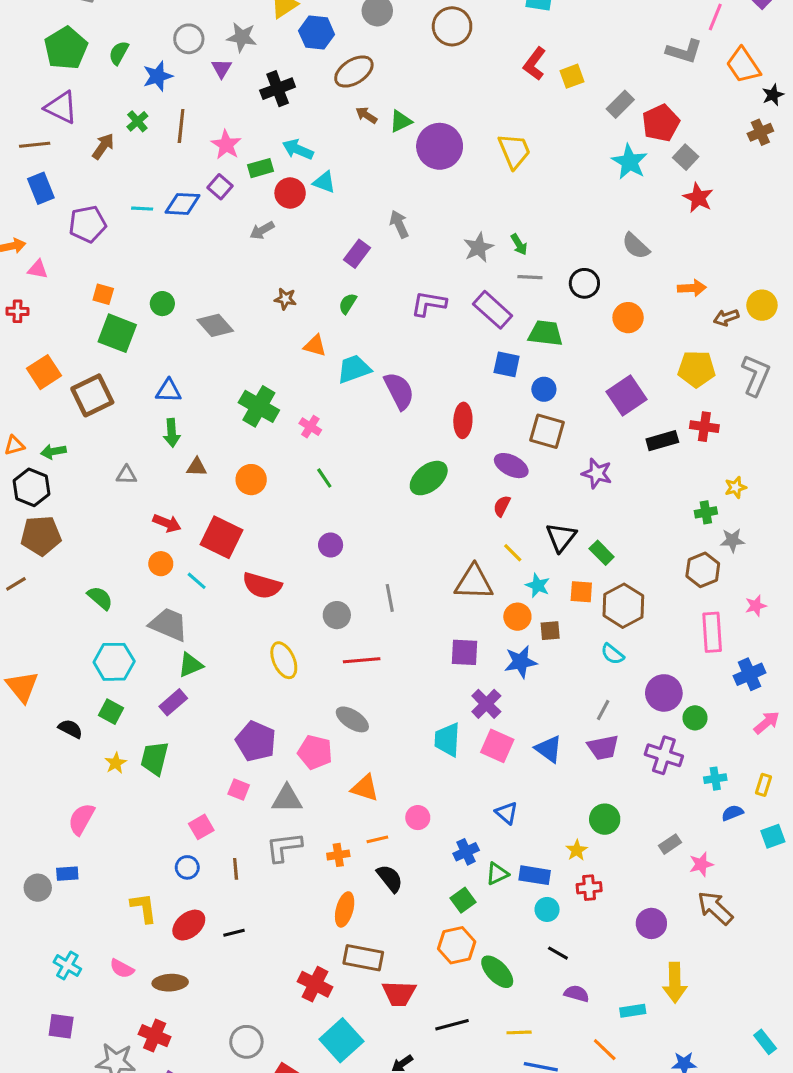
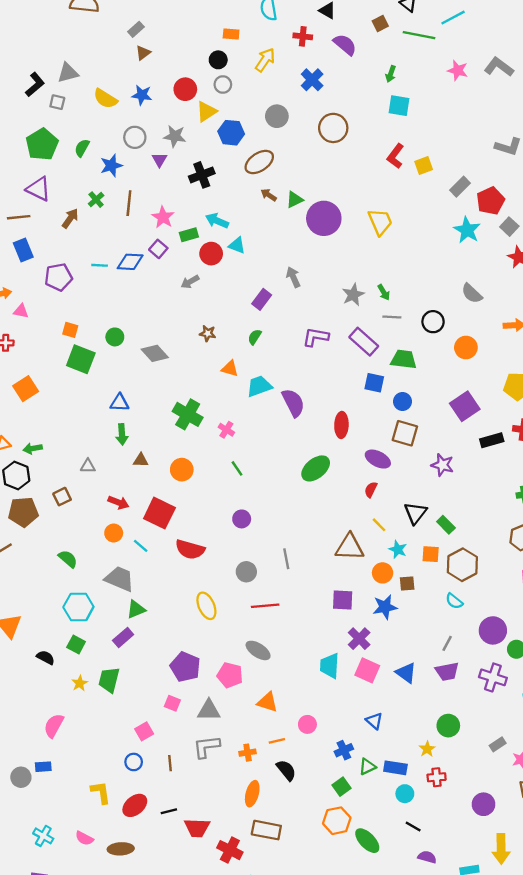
brown square: (92, 395) -> (62, 497), moved, size x0.6
red trapezoid: (399, 994) -> (197, 828), moved

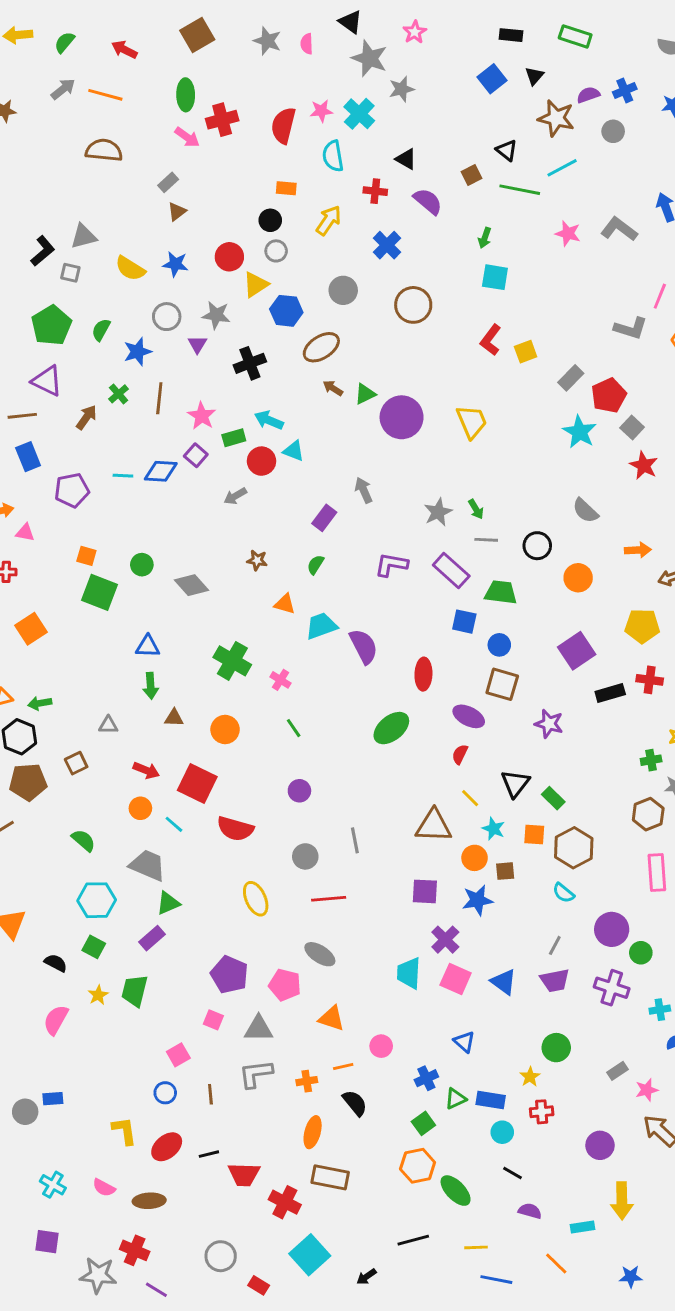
pink semicircle: (54, 726) -> (56, 1020), moved

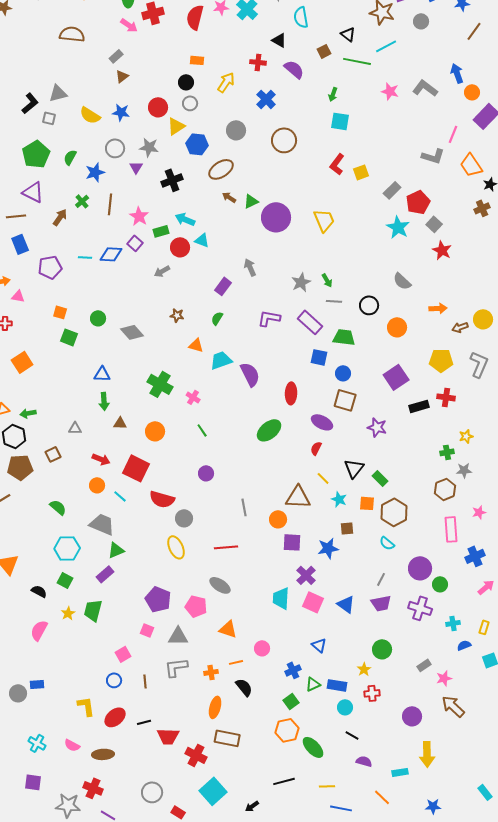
cyan semicircle: (333, 156) -> (301, 17), moved
green square: (100, 592) -> (69, 337), size x0.7
gray circle: (305, 856) -> (184, 518), moved
orange circle: (475, 858) -> (278, 519), moved

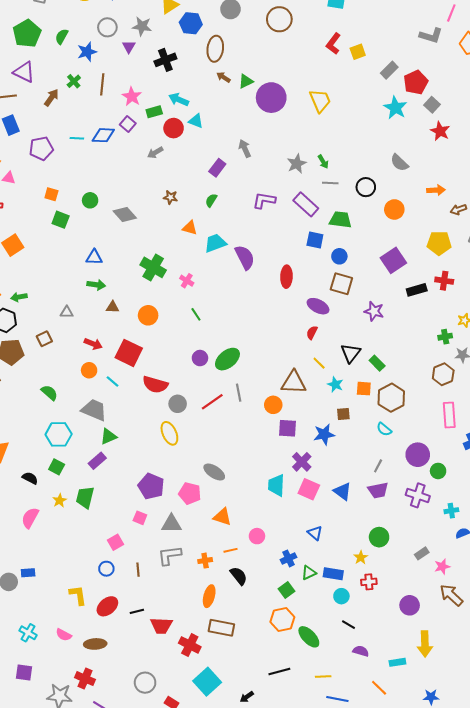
brown ellipse: (221, 169) -> (215, 49), turned -50
green arrow: (104, 401) -> (96, 285), turned -78
green ellipse: (269, 430) -> (227, 359), moved
red line: (226, 547) -> (212, 402), moved, turned -30

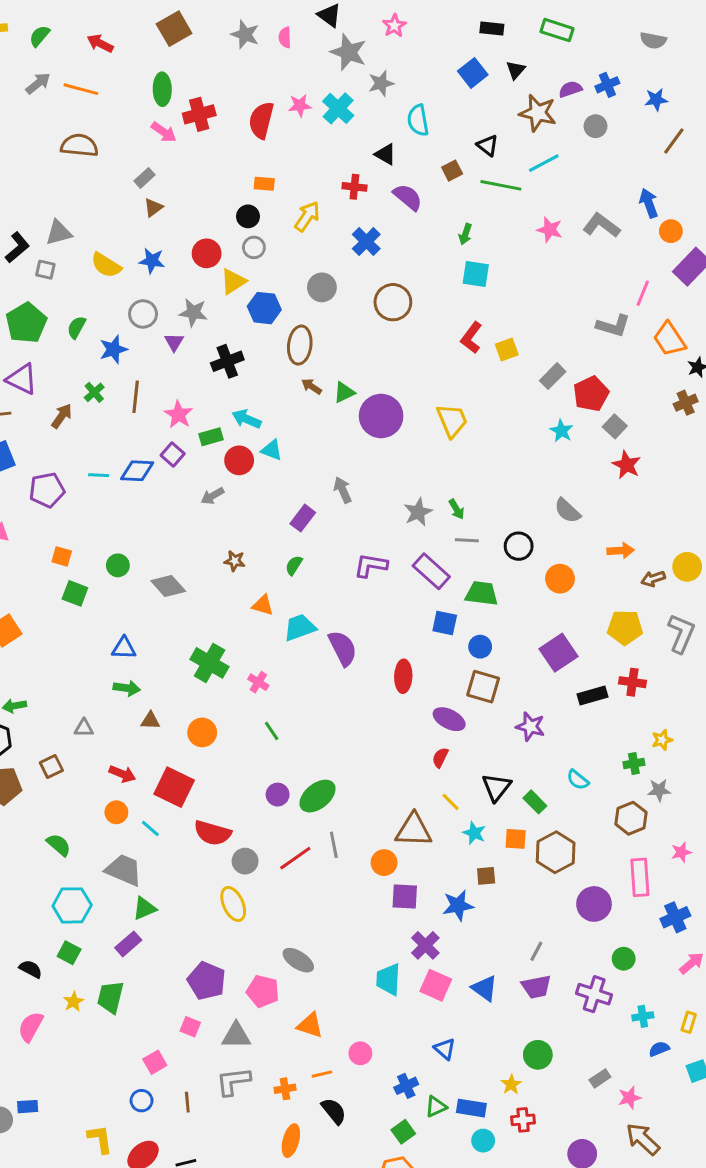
cyan star: (395, 108) -> (561, 431), size x0.7
cyan semicircle: (384, 429) -> (578, 780), moved
purple circle: (418, 455) -> (594, 904), moved

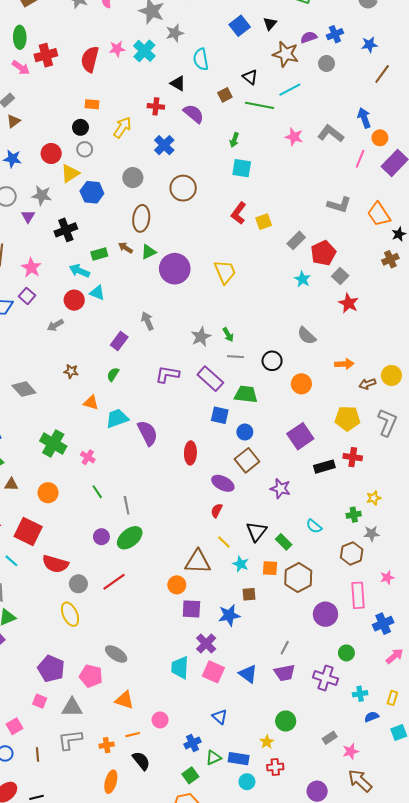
pink line: (643, 293) -> (360, 159), moved
brown ellipse: (300, 345) -> (141, 218), moved
green rectangle: (211, 437) -> (99, 254), moved
brown square: (483, 687) -> (247, 460), turned 35
gray line: (334, 845) -> (127, 505), moved

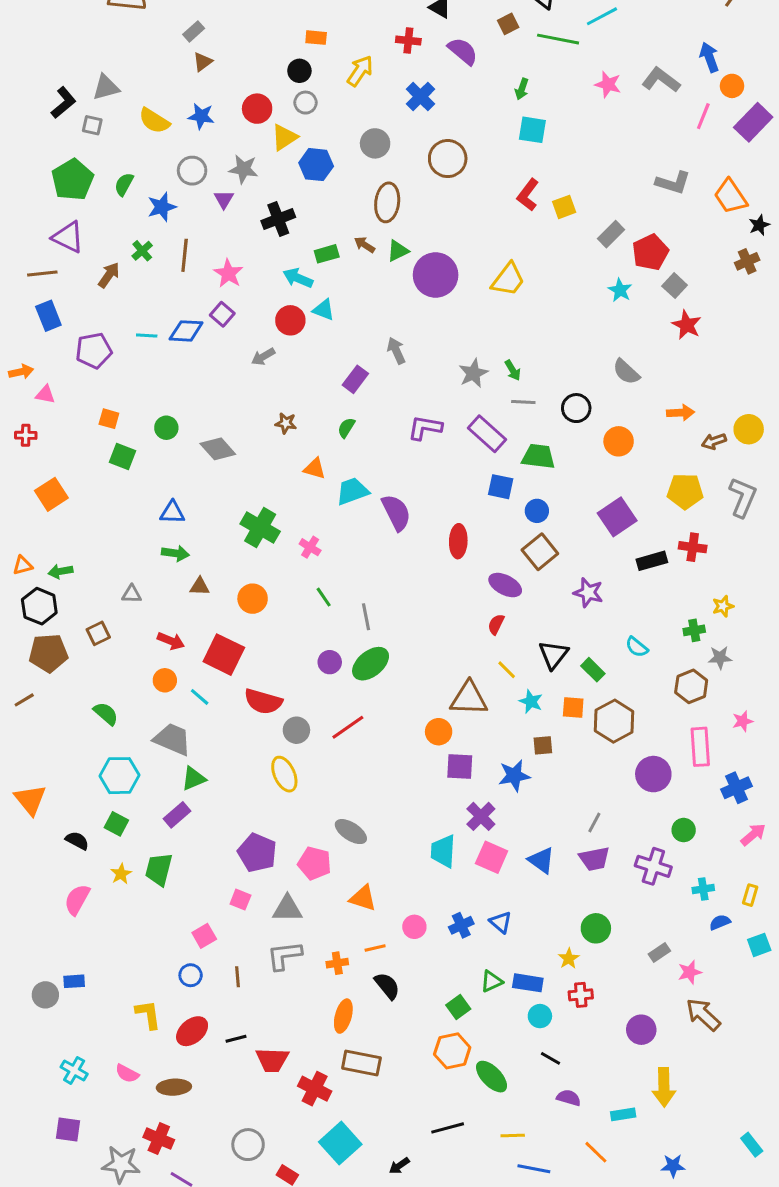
yellow trapezoid: (225, 272) -> (508, 280), turned 60
blue cross: (193, 743) -> (461, 925), moved

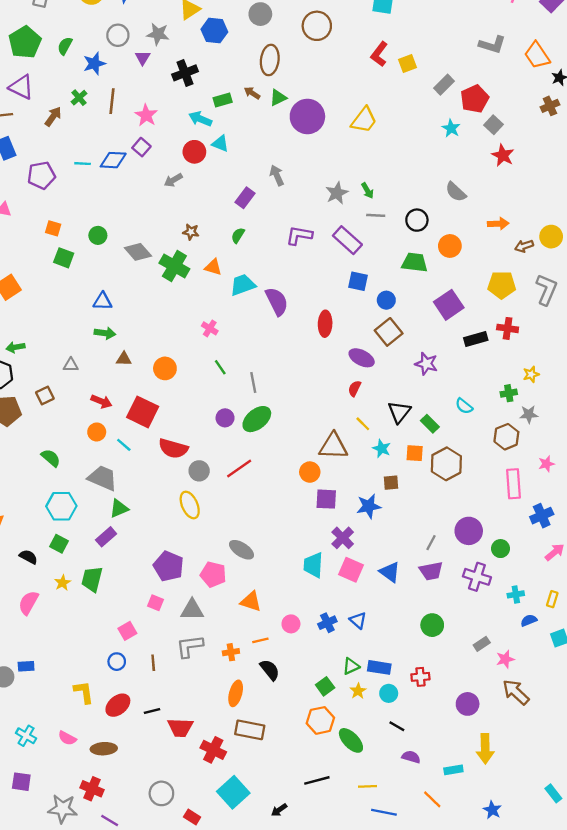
green trapezoid: (538, 456) -> (415, 262), moved
green cross: (260, 528) -> (174, 266), moved
purple circle: (653, 774) -> (469, 531), moved
yellow star: (569, 959) -> (358, 691), moved
blue star: (673, 1166) -> (492, 810), turned 30

